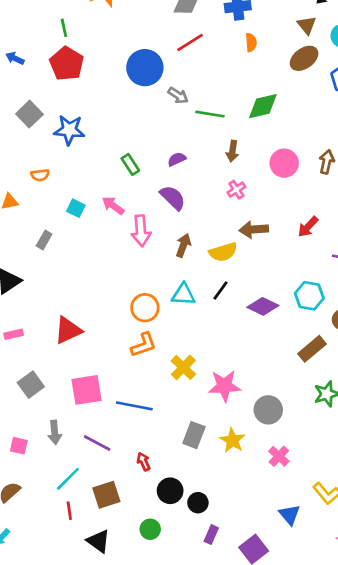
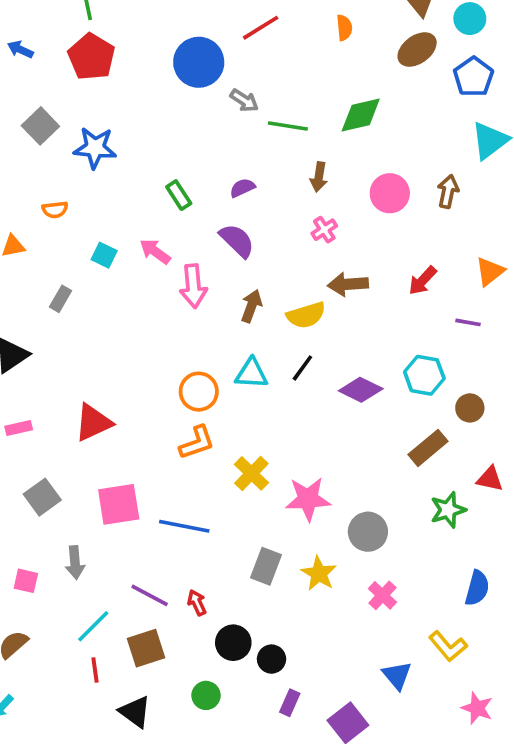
purple line: (97, 443) -> (150, 595), moved

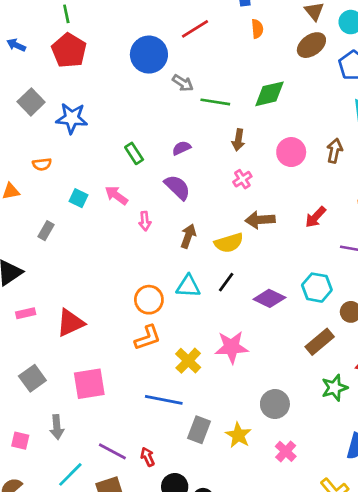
pink arrow: (193, 286) -> (145, 221), size x0.6
pink rectangle: (19, 428) -> (26, 313), moved
pink star: (308, 499) -> (232, 347), moved
blue line: (184, 526) -> (164, 400), moved

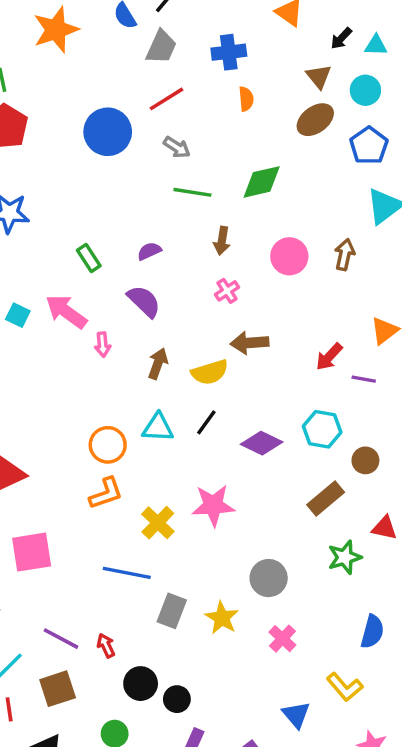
gray arrow: (183, 83) -> (177, 147), moved
pink arrow: (116, 195) -> (66, 312), size x1.4
red arrow: (316, 217) -> (329, 357), moved

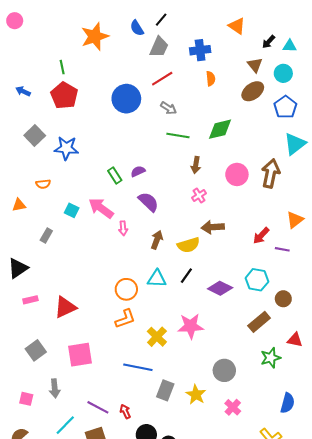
purple semicircle: (149, 251) -> (138, 171), moved
brown arrow: (345, 255) -> (271, 173), size x1.5

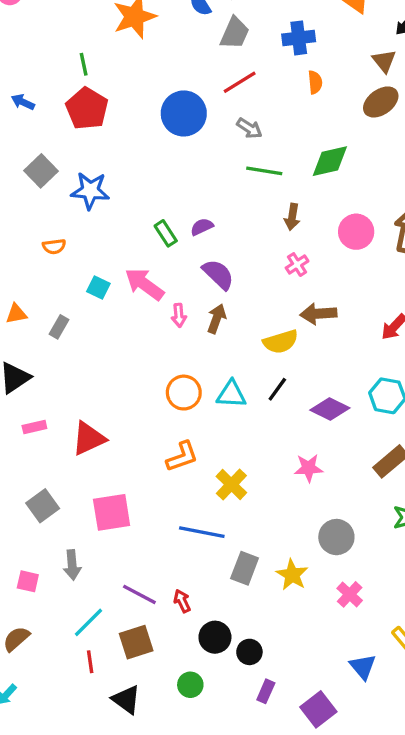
orange triangle: (19, 205) -> (16, 314), moved
brown arrow: (157, 240) -> (217, 319), moved
orange circle: (126, 289) -> (184, 393), moved
pink star: (191, 326) -> (309, 468), moved, size x0.7

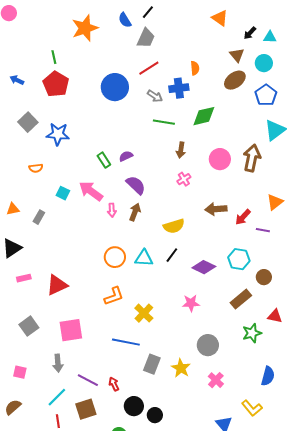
blue cross: (299, 38) -> (179, 88), moved
brown arrow: (318, 314) -> (216, 209), moved
gray arrow: (72, 565) -> (58, 363), moved

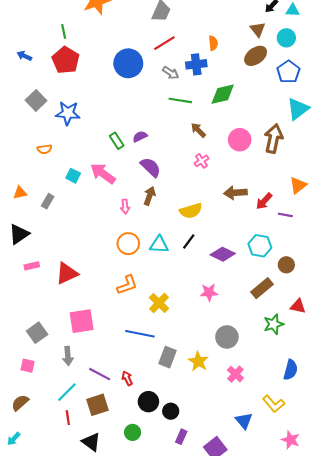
brown arrow: (181, 150) -> (198, 130), turned 126
pink arrow: (112, 210) -> (125, 206), moved
gray square: (29, 326) -> (37, 333), moved

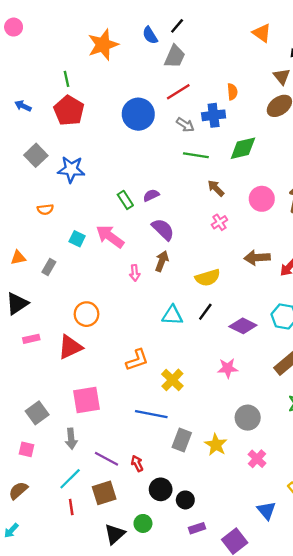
orange circle: (128, 244) -> (86, 314), moved
purple rectangle: (181, 437) -> (197, 528), turned 48
black triangle: (91, 442) -> (115, 534), moved, turned 42

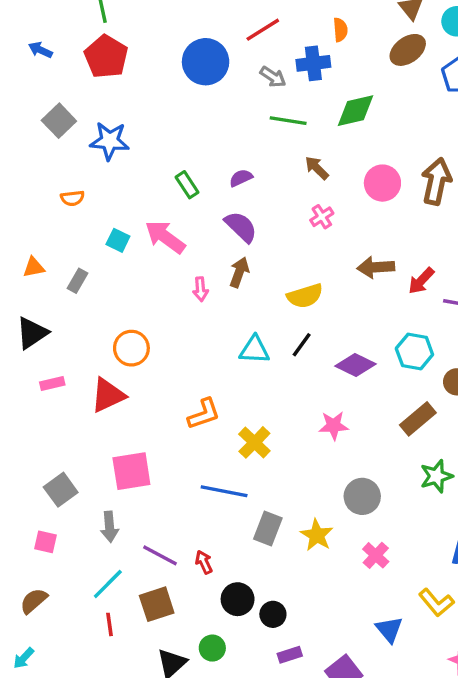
purple semicircle: (151, 195) -> (241, 178), moved

